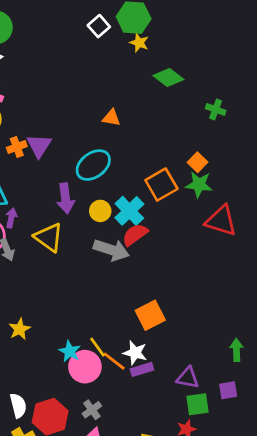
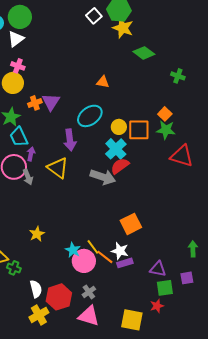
yellow star: (139, 43) -> (123, 28), size x1.5
orange square: (161, 185) -> (139, 130), turned 30
yellow circle: (100, 211) -> (119, 127), moved

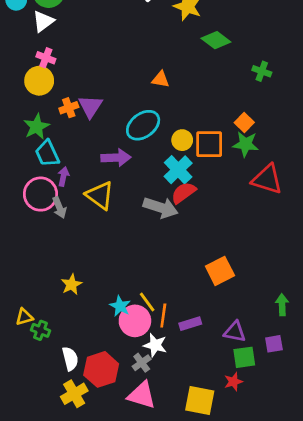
purple arrow: (70, 140) -> (116, 158), turned -85
orange square: (131, 224) -> (220, 271), moved
white star: (120, 251) -> (155, 345), moved
orange line: (105, 257) -> (163, 315), turned 60

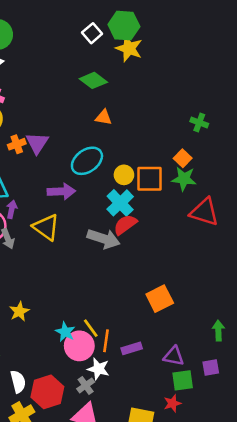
green diamond: (216, 40) -> (93, 80), moved
green cross: (262, 71) -> (199, 123), moved

